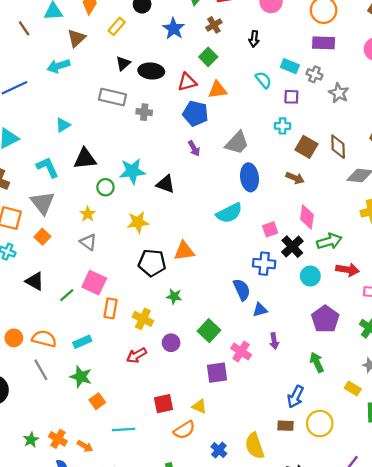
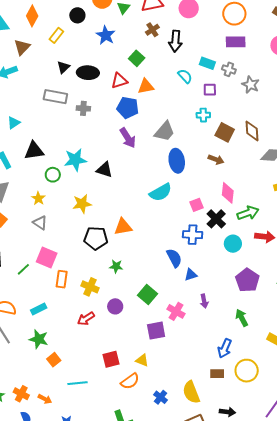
brown cross: (214, 25) -> (152, 30), moved
black arrow: (254, 39) -> (175, 41), size x1.5
purple arrow: (194, 148) -> (128, 138), size x1.5

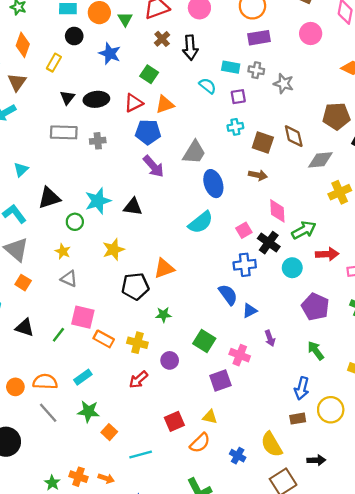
orange rectangle: (62, 279) -> (104, 339), turned -60

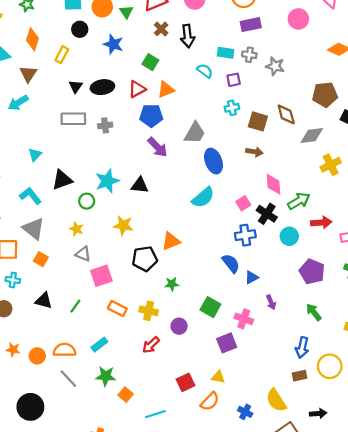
yellow star: (113, 250) -> (123, 225), turned 30
pink square: (83, 317) -> (101, 276), moved, turned -30

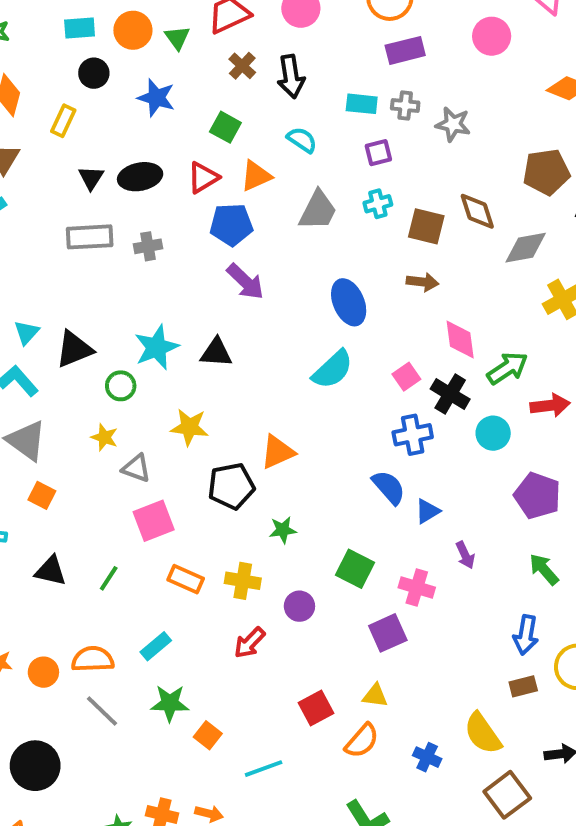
cyan semicircle: (205, 71) -> (302, 140), moved
gray trapezoid: (195, 133) -> (318, 210), moved
cyan triangle: (35, 155) -> (27, 332), moved
gray triangle: (83, 254) -> (136, 468), moved

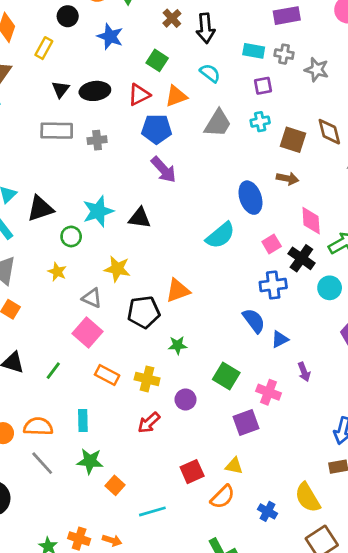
blue ellipse: (349, 302) -> (250, 198), moved
gray triangle: (136, 468) -> (92, 298), moved
pink square: (154, 521) -> (88, 333), turned -32
cyan rectangle: (156, 646) -> (83, 421), turned -55

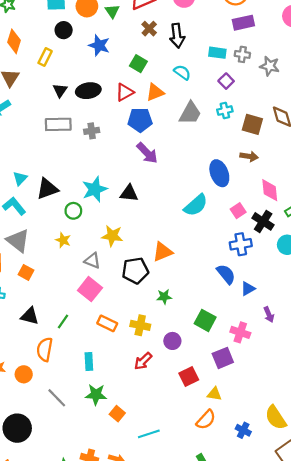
purple square: (263, 86) -> (226, 81), turned -32
orange semicircle: (38, 426) -> (45, 349), moved, turned -80
red square: (192, 472) -> (189, 376), moved

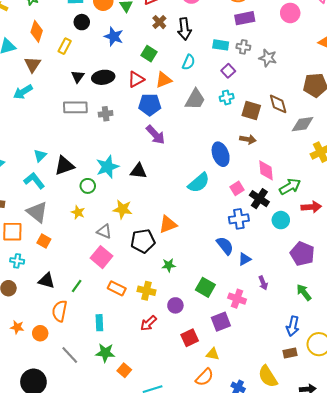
cyan semicircle: (182, 72) -> (189, 62), turned 77

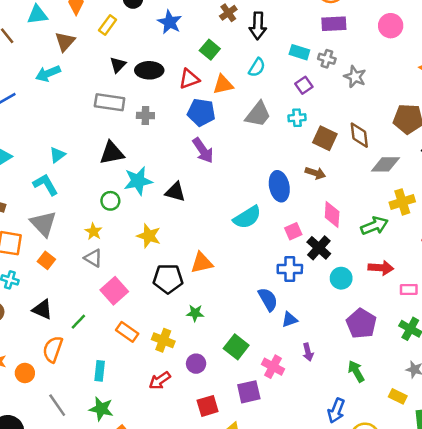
black triangle: (64, 166) -> (112, 153), moved
green arrow: (290, 187) -> (374, 226), moved
gray triangle: (104, 231) -> (93, 258), moved

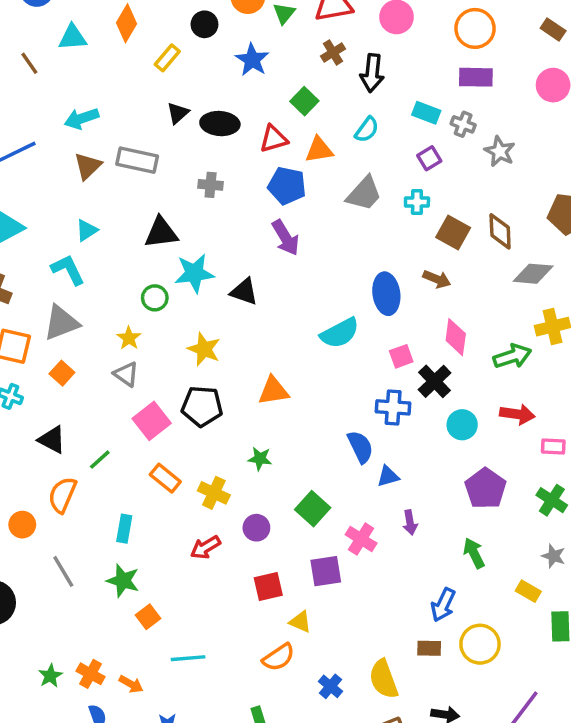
brown triangle: (65, 42) -> (88, 166), moved
gray rectangle: (110, 102) -> (137, 160), moved
gray triangle: (43, 224) -> (61, 323), turned 48
black pentagon: (168, 279) -> (202, 406), moved

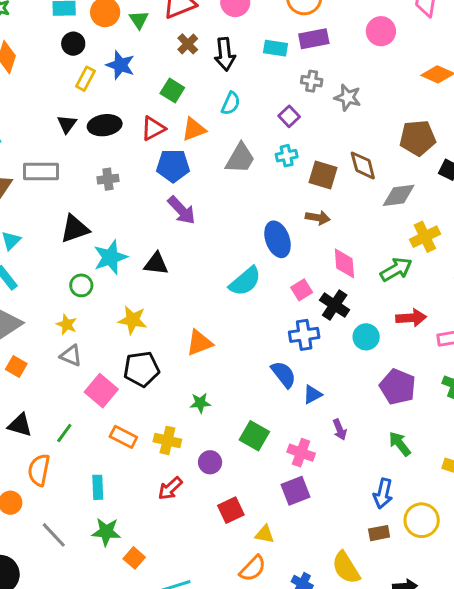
yellow rectangle: (167, 58) -> (85, 79), moved
cyan rectangle: (426, 113) -> (276, 48), moved
purple square: (326, 571) -> (295, 491), moved

